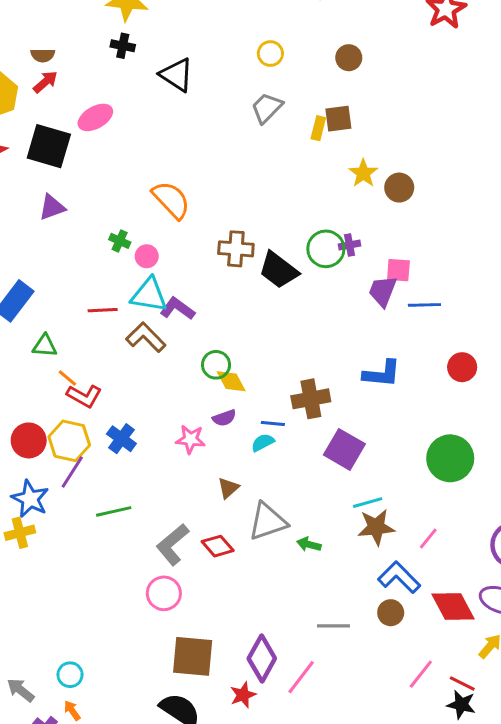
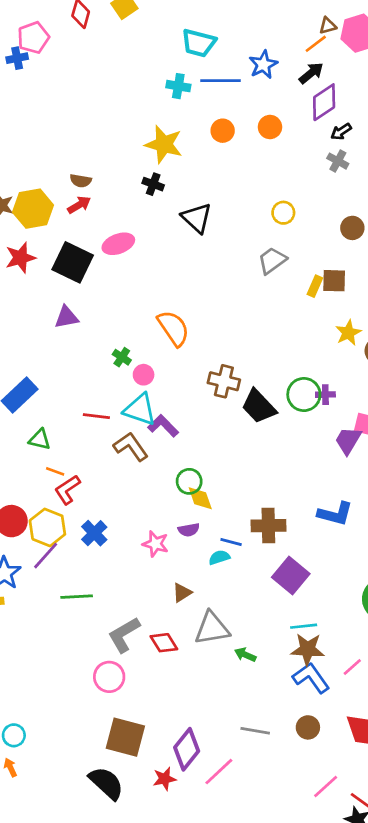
orange line: (67, 378) -> (55, 471), turned -30
red L-shape: (84, 396) -> (67, 490), turned 108
blue L-shape: (399, 577) -> (311, 678), moved

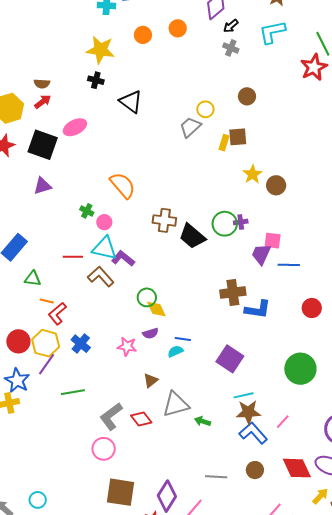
yellow circle: (283, 213) -> (205, 109), moved
brown cross: (268, 526) -> (233, 293), moved

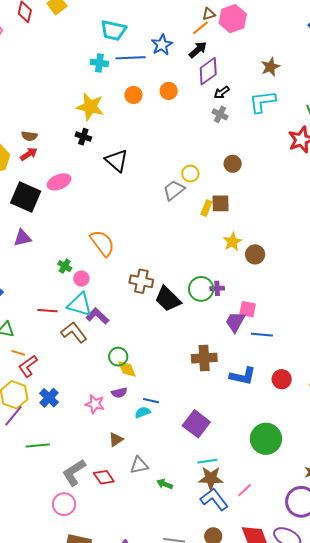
blue L-shape: (258, 309) -> (243, 376), moved
gray triangle: (176, 404) -> (139, 465), size x0.7

